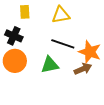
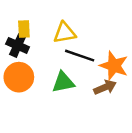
yellow rectangle: (25, 12) -> (24, 29), moved
yellow triangle: (61, 15) -> (64, 33), moved

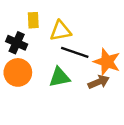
yellow rectangle: (24, 29) -> (33, 20), moved

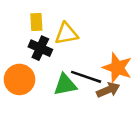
black cross: (17, 43) -> (40, 48), moved
black line: (75, 52) -> (86, 77), moved

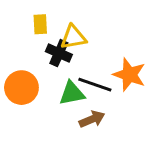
black cross: (40, 48) -> (59, 53), moved
brown arrow: (108, 90) -> (92, 119), moved

